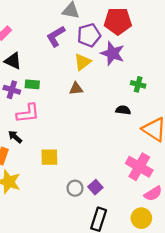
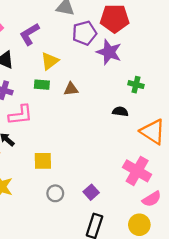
purple L-shape: (56, 36) -> (29, 34), moved
yellow triangle: (82, 62) -> (50, 61), moved
green rectangle: (32, 84) -> (42, 85), moved
gray circle: (75, 188) -> (55, 193), moved

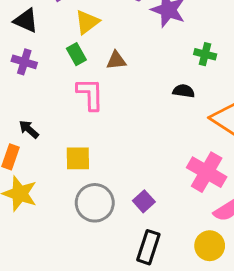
green rectangle: (42, 85) -> (76, 54), turned 56
pink L-shape: (21, 115) -> (90, 94), moved, turned -85
gray circle: (55, 193) -> (95, 203), size x1.6

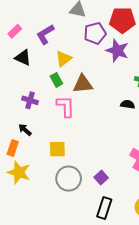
brown triangle: (116, 60) -> (83, 84), size x1.5
purple cross: (24, 62) -> (30, 100), moved

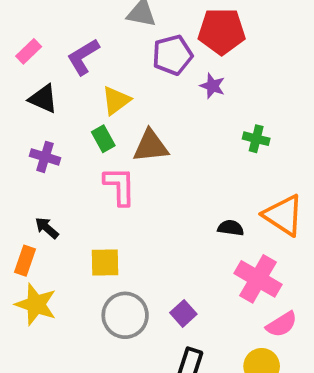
purple star: (117, 51) -> (212, 86), size x0.6
purple cross: (30, 100) -> (45, 157), moved
black semicircle: (128, 104) -> (231, 228), moved

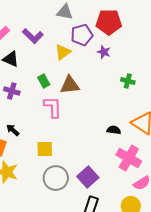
purple L-shape: (83, 57) -> (33, 36), turned -105
yellow triangle: (116, 100) -> (63, 52), moved
purple square: (183, 313) -> (88, 177), size x1.5

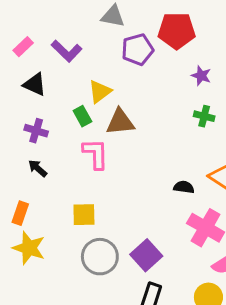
yellow triangle: (63, 52) -> (100, 92), moved
purple star: (104, 52) -> (201, 76), moved
black arrow: (13, 130) -> (38, 168), moved

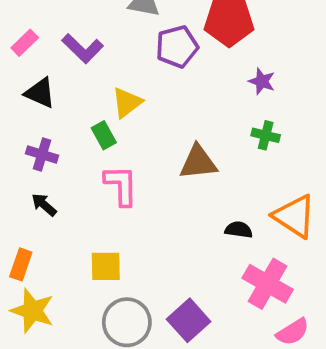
brown triangle: (120, 122) -> (198, 162), moved

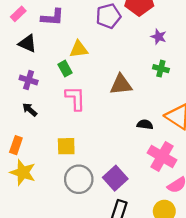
purple L-shape: (83, 49) -> (52, 17), turned -40
yellow triangle: (127, 103) -> (79, 49), turned 30

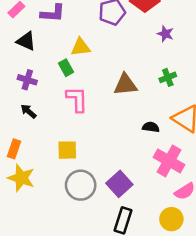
green cross: (161, 69) -> (168, 77), moved, turned -35

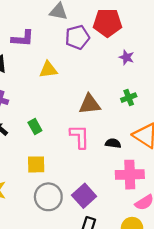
green rectangle: (66, 68) -> (35, 127), moved
pink L-shape: (77, 99) -> (80, 137), moved
pink cross: (169, 161) -> (130, 175), turned -32

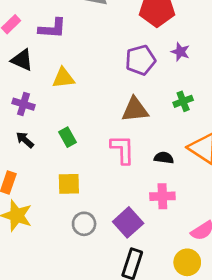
purple pentagon: (77, 37) -> (140, 60), moved
yellow triangle: (48, 70) -> (63, 78), moved
pink cross: (130, 175) -> (162, 196), moved, size x0.7
gray circle: (48, 197) -> (84, 224), size x0.7

